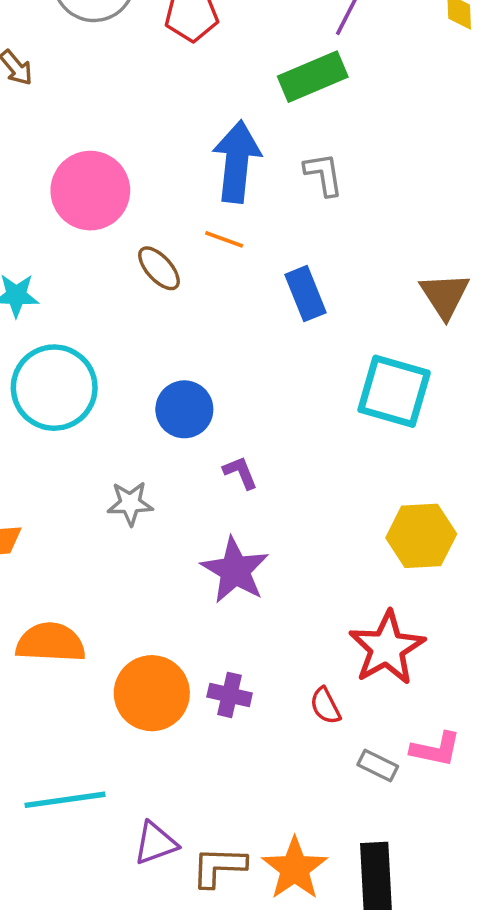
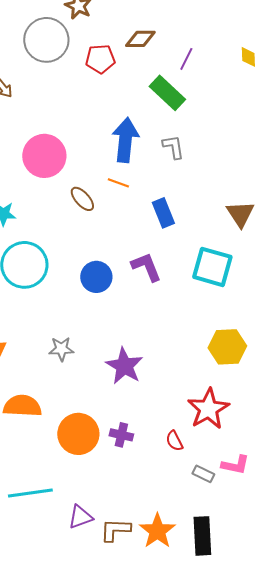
green rectangle: (313, 77) -> (167, 93), turned 66
purple L-shape: (240, 473) -> (146, 267), moved, size x1.6
gray star: (130, 503) -> (61, 349), moved

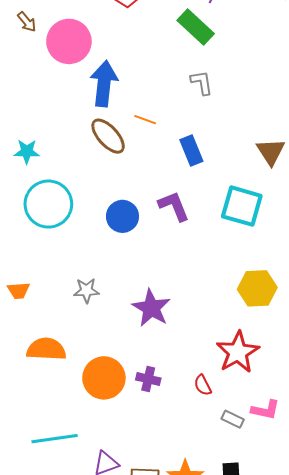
blue arrow: (125, 140) -> (104, 84), moved
pink circle: (44, 156) -> (69, 41), moved
brown ellipse: (82, 199) -> (108, 136), size x1.4

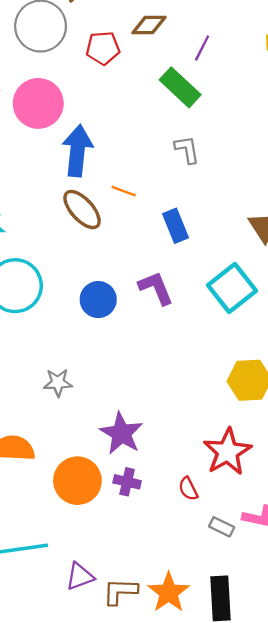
cyan square: (242, 206) -> (232, 288), turned 36
purple star: (151, 308) -> (121, 433), moved

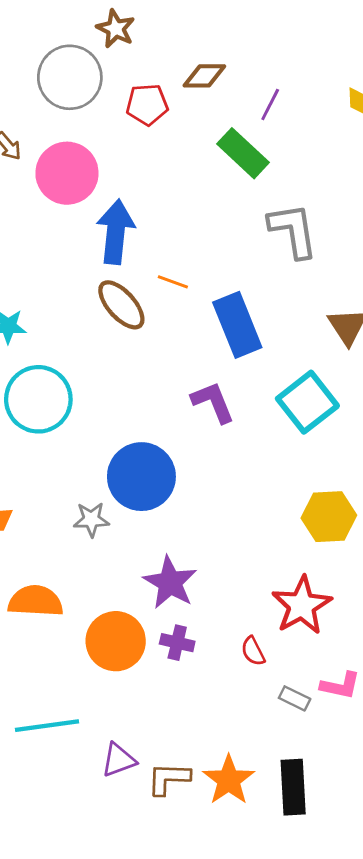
gray L-shape: (187, 150) -> (293, 230), moved, size x1.6
blue rectangle: (176, 226) -> (237, 325), size x1.5
blue circle: (98, 300) -> (141, 477), moved, size x1.5

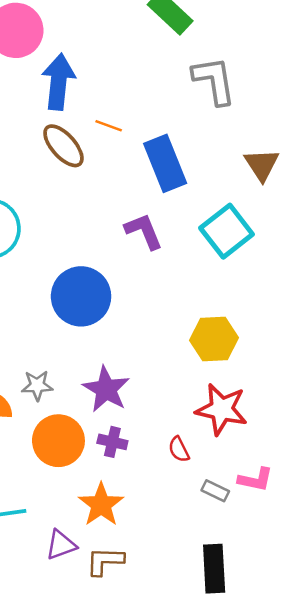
yellow hexagon: (329, 517) -> (214, 339), moved
gray star: (91, 520) -> (37, 385), moved
red star: (302, 605) -> (222, 409), turned -30
orange star: (229, 780) -> (101, 505), moved

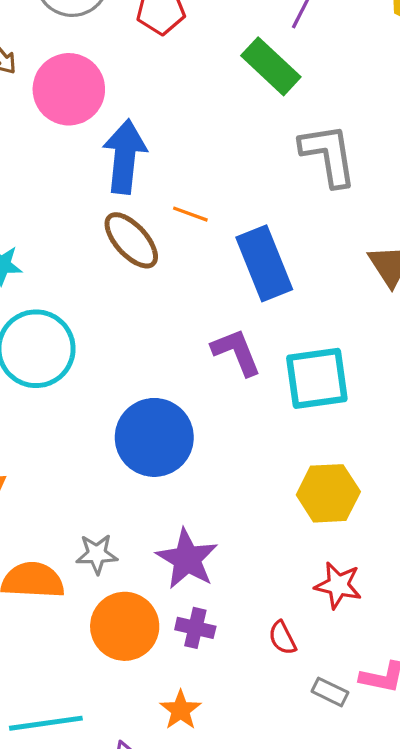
cyan square: (227, 231) -> (317, 378), moved, turned 30
red star: (222, 409) -> (338, 585), size x0.7
orange star: (101, 505) -> (181, 710), size x0.7

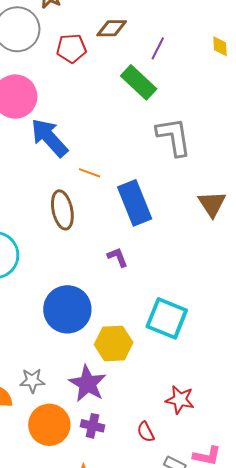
blue arrow: (125, 157) -> (49, 138), turned -48
brown ellipse: (131, 240) -> (62, 210), moved, turned 30
purple L-shape: (236, 352) -> (118, 257), size x0.7
cyan square: (317, 378) -> (167, 318), moved, turned 30
yellow hexagon: (328, 493) -> (114, 343), moved

